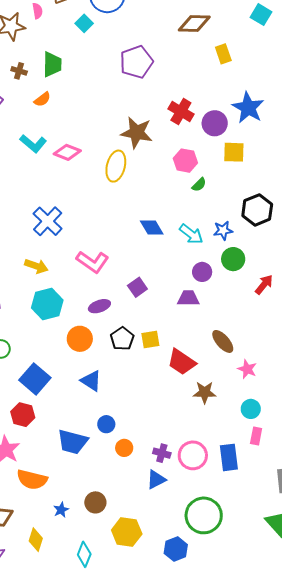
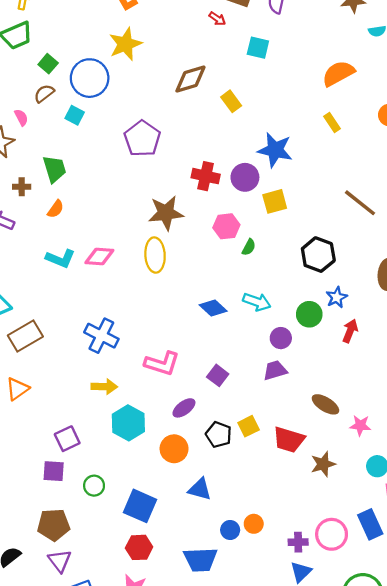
blue star: (223, 230) -> (337, 297), moved
orange circle: (124, 448) -> (254, 524), moved

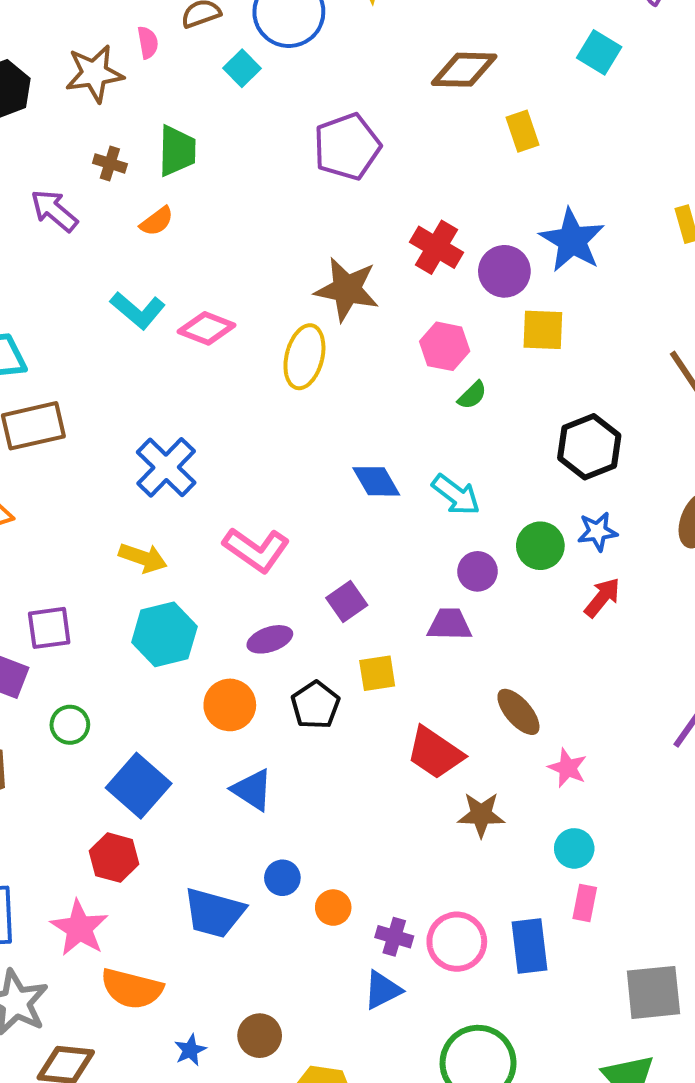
yellow square: (249, 426) -> (377, 673), moved
orange circle: (254, 524) -> (333, 908), moved

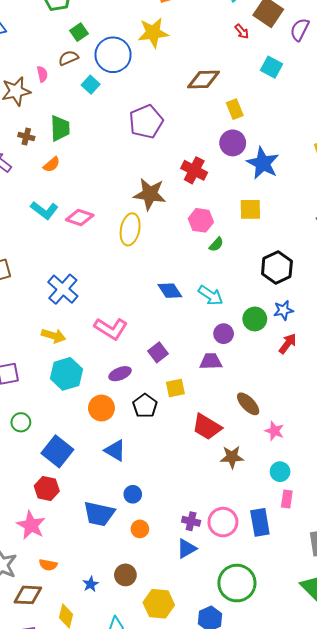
purple circle: (504, 271) -> (233, 143), moved
orange circle: (333, 908) -> (140, 529), moved
orange semicircle: (132, 989) -> (48, 565), moved, size x0.6

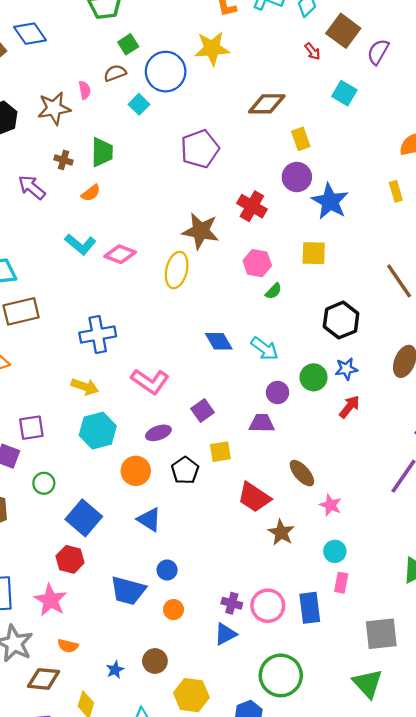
blue cross: (63, 289) -> (98, 334), turned 36
brown star: (232, 457) -> (281, 532), turned 30

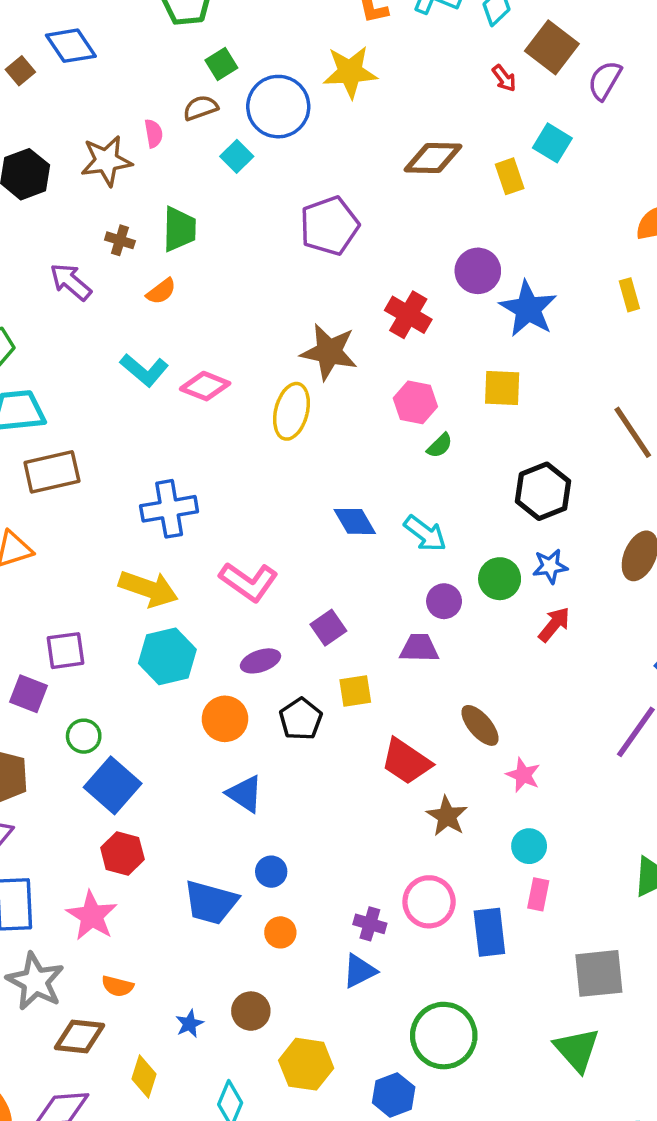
yellow rectangle: (301, 139) -> (510, 176), moved
yellow arrow: (85, 387) -> (148, 589), size x1.4
blue square: (84, 518) -> (113, 785), moved
pink circle: (268, 606) -> (429, 902), moved

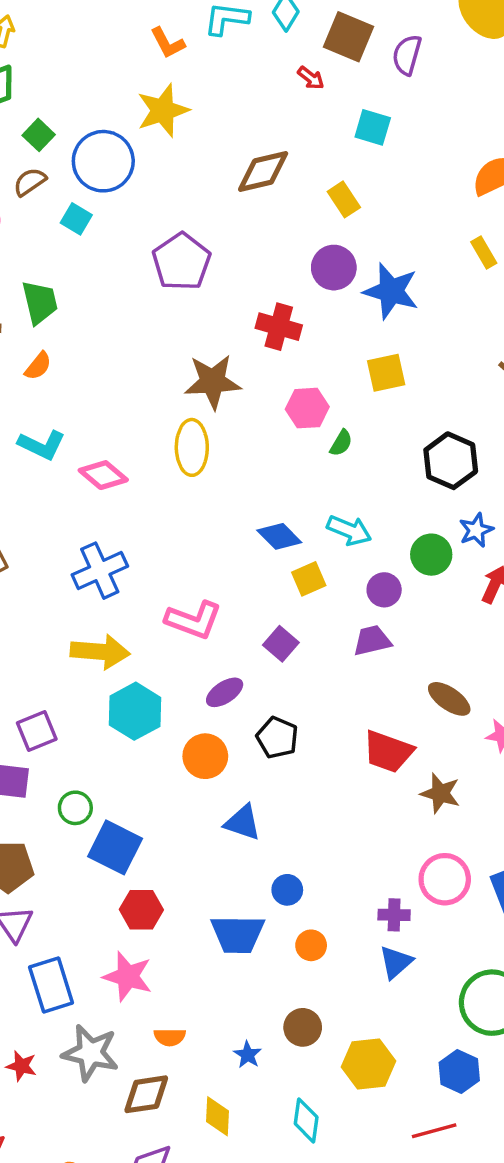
yellow rectangle: (510, 176) -> (344, 199), moved
pink diamond: (205, 386) -> (103, 475), moved, turned 33
yellow square: (355, 691) -> (309, 579), moved

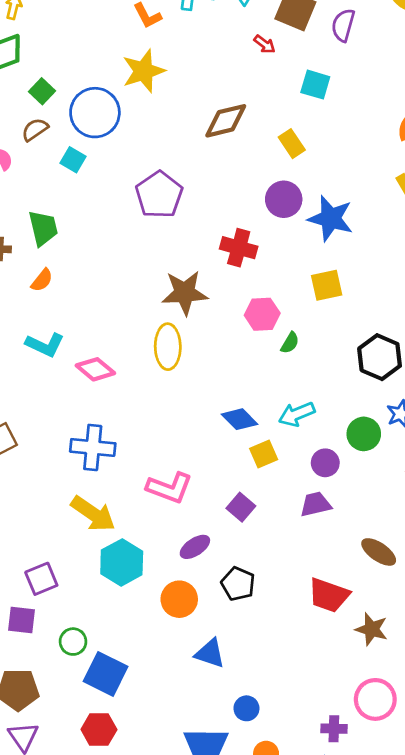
cyan arrow: (349, 530) -> (297, 414), turned 135
blue cross: (100, 571) -> (93, 447), turned 30
yellow arrow: (100, 652) -> (93, 514), turned 30
red hexagon: (141, 910) -> (99, 729), moved

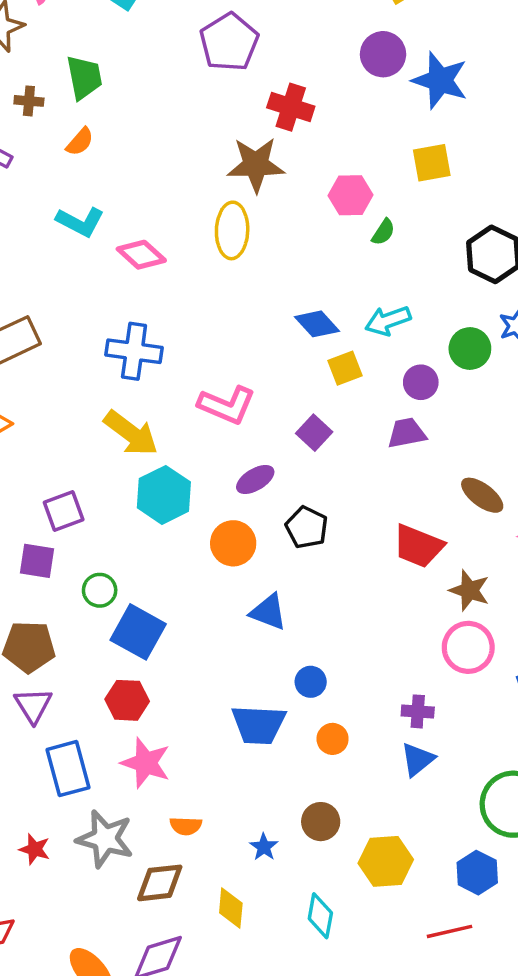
red cross: (239, 248) -> (291, 107), moved
pink circle: (375, 699) -> (468, 647), moved

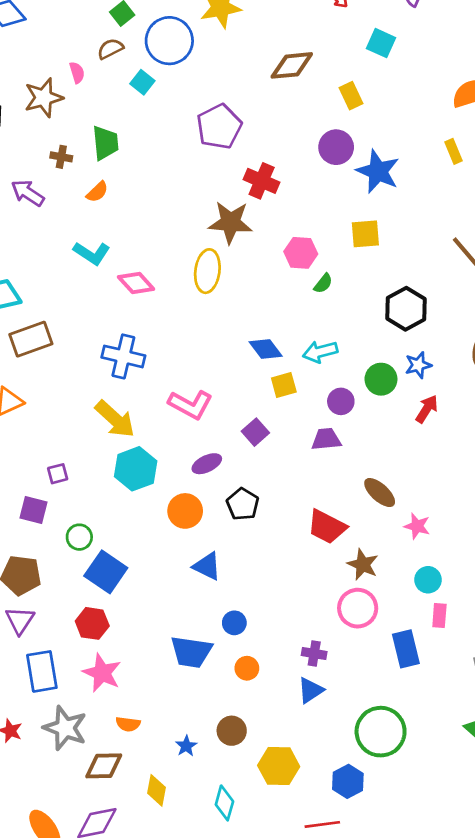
purple square: (64, 511) -> (58, 474), size x0.7

